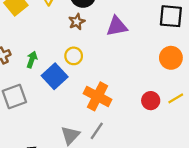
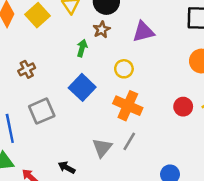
yellow circle: (74, 56) -> (124, 69), moved
green arrow: (32, 60) -> (82, 48), moved

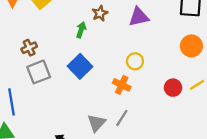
yellow circle: (124, 69) -> (135, 61), moved
orange cross: (128, 106) -> (122, 85), size x0.7
gray square: (42, 111) -> (39, 72), moved

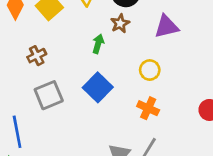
brown cross: (29, 48) -> (37, 56), moved
yellow circle: (135, 61) -> (150, 70), moved

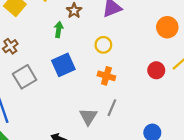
blue square: (98, 87) -> (63, 65), turned 30

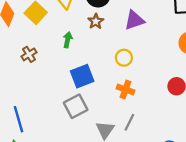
green arrow: (59, 30) -> (68, 40), moved
gray square: (25, 77) -> (76, 106), moved

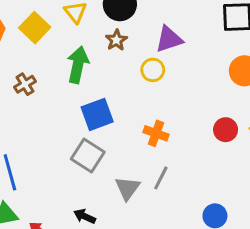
green arrow: (68, 40) -> (78, 65), size x1.6
yellow circle: (124, 58) -> (153, 70), moved
gray square: (76, 106) -> (88, 156), turned -30

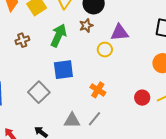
gray square: (88, 156) -> (39, 92), moved
gray triangle: (128, 188) -> (72, 120), turned 42

